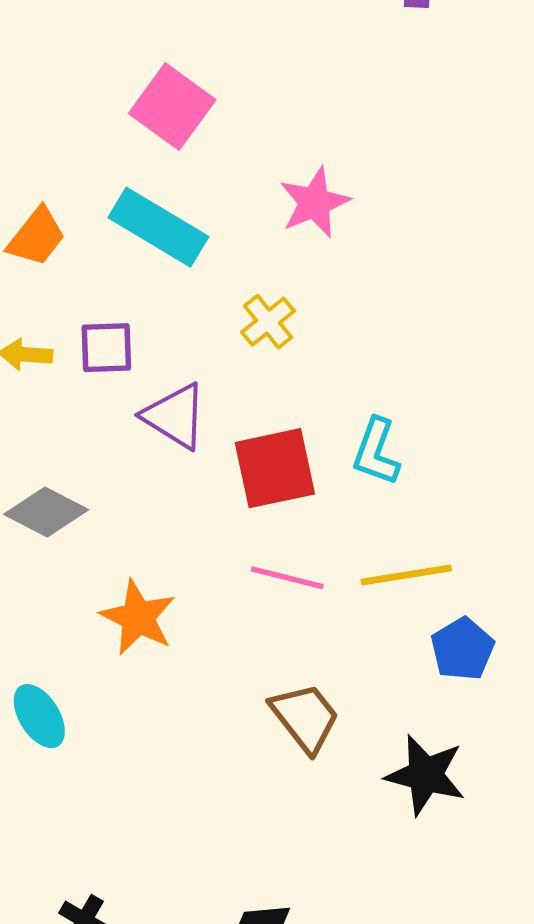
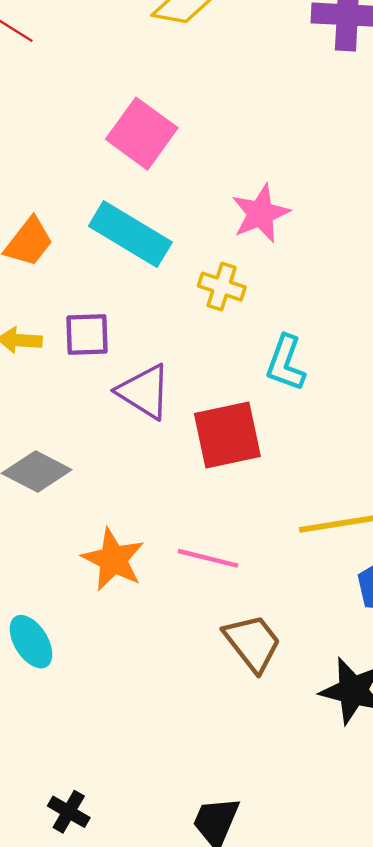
yellow cross: (268, 322) -> (222, 287), moved, turned -33
cyan L-shape: (376, 452) -> (286, 363), moved
pink line: (287, 578) -> (208, 558), moved

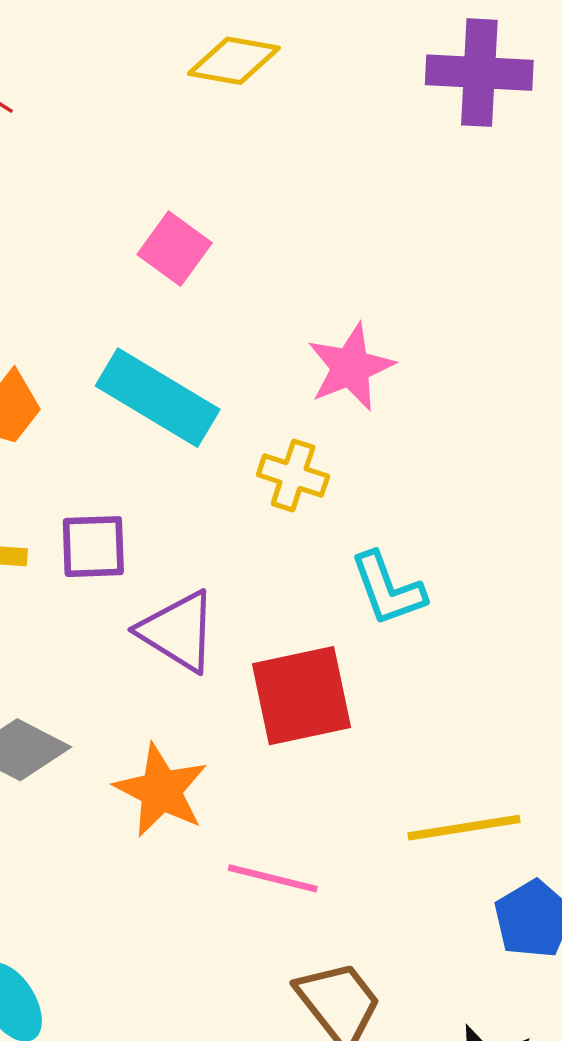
pink square: (142, 134) -> (175, 249), size x0.7
cyan L-shape: (286, 363) -> (388, 589), turned -40
orange star: (113, 559) -> (161, 790), moved

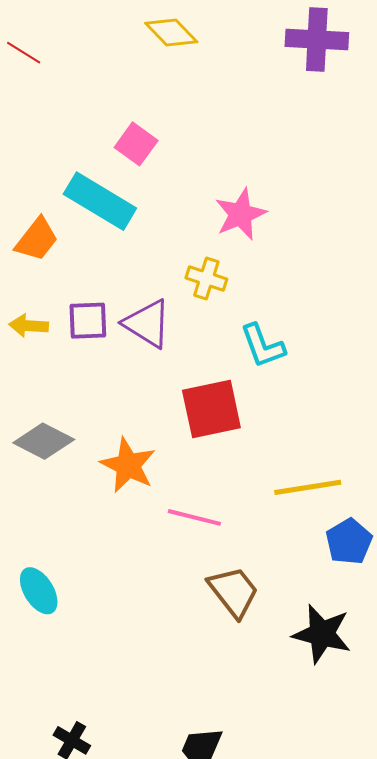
yellow diamond: (234, 61) -> (171, 32), turned 36
cyan rectangle: (158, 398) -> (100, 201), moved
purple triangle: (178, 631) -> (147, 324), moved

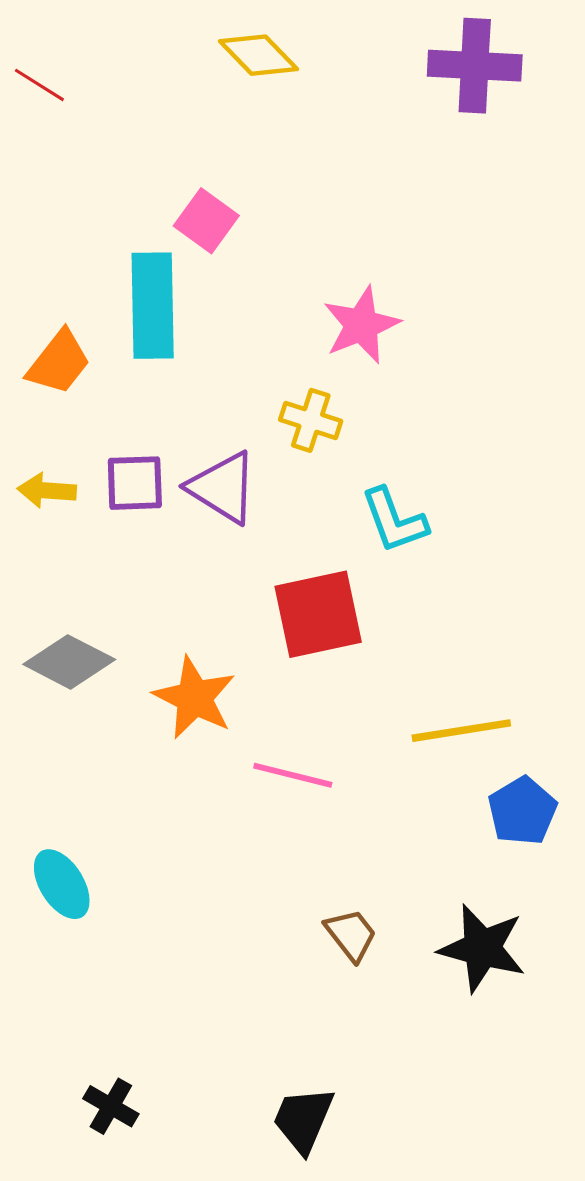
cyan rectangle: (100, 201) -> (153, 306), turned 58
brown trapezoid: (233, 592) -> (351, 935), moved, size x0.7

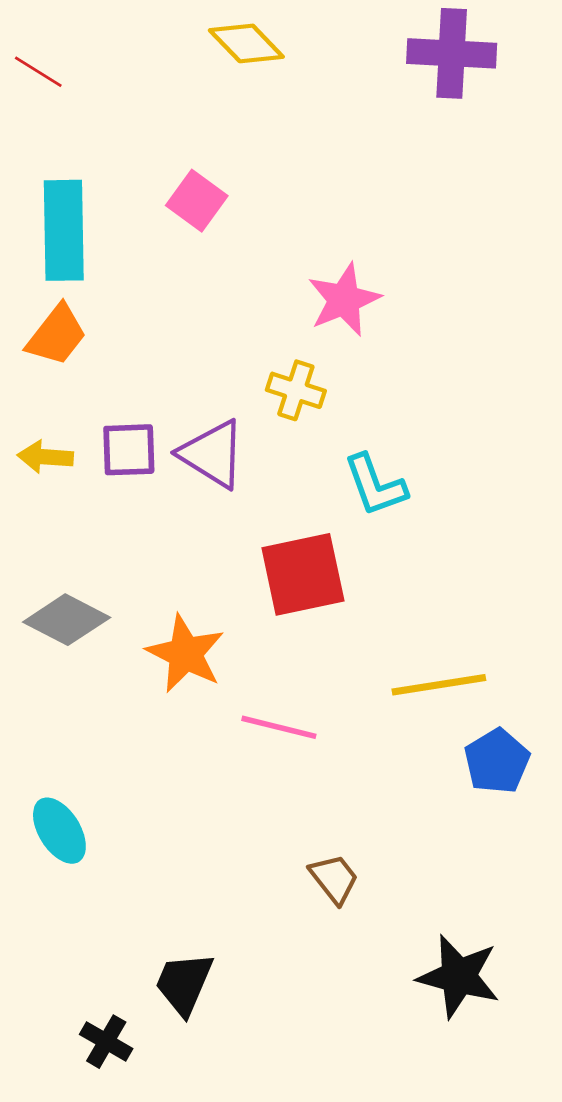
cyan rectangle: (153, 306) -> (64, 230), moved
black star: (482, 948) -> (459, 976), moved
black trapezoid: (303, 1120) -> (184, 983), moved

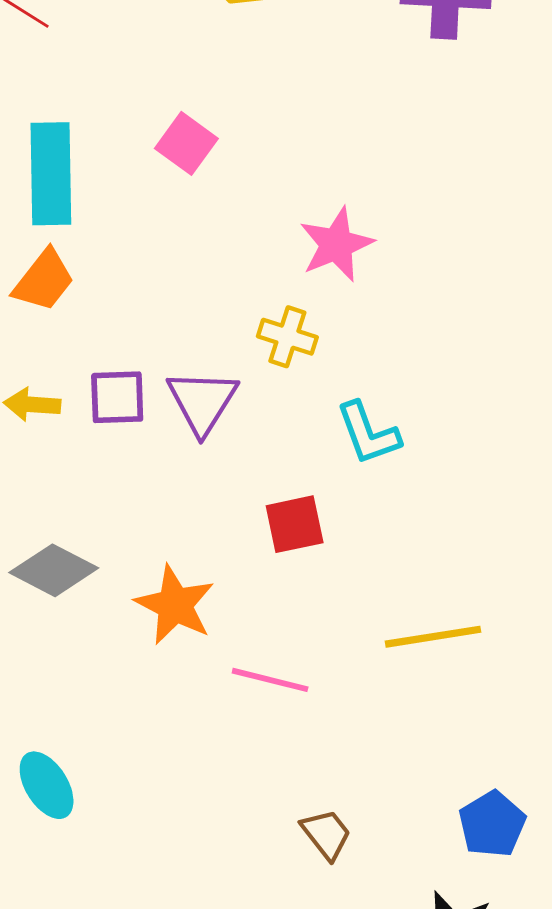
purple triangle: (212, 454) -> (202, 402), turned 30
red square: (303, 574) -> (295, 524), size x0.7
blue pentagon: (497, 761) -> (492, 824), moved

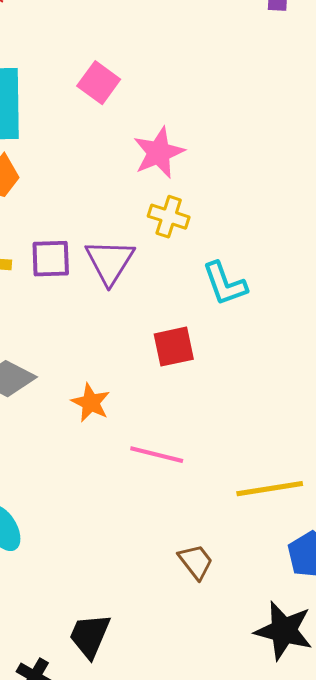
pink star: (336, 244) -> (159, 153), moved
orange star: (175, 605) -> (91, 403), size x0.7
yellow line: (433, 637) -> (270, 489), moved

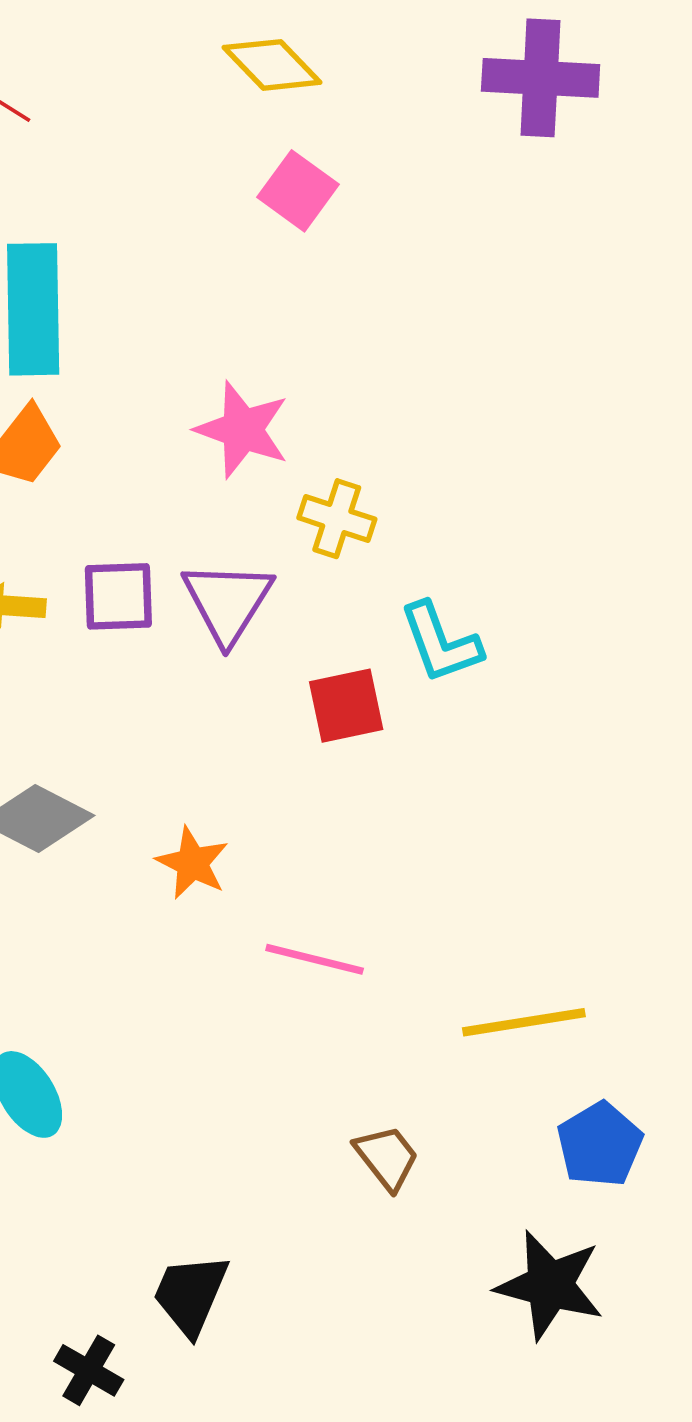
pink square: (99, 83) -> (298, 191), moved
pink star: (159, 153) -> (242, 430), moved, turned -30
red square: (174, 347) -> (346, 706), moved

